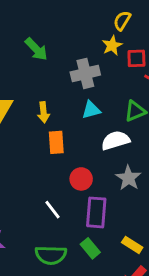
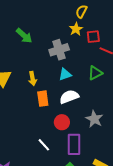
white semicircle: (116, 140) -> (69, 97), moved

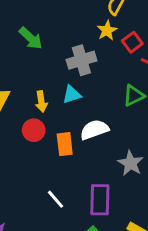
red square: (93, 37) -> (132, 42), turned -32
cyan triangle: (65, 74) -> (72, 95), moved
orange rectangle: (43, 99) -> (65, 144), moved
red circle: (62, 122) -> (34, 130), moved

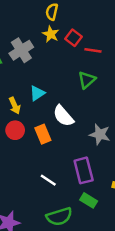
gray cross: (81, 60) -> (21, 50), moved
white semicircle: (94, 130) -> (63, 116), turned -95

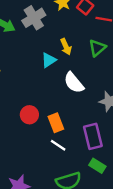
yellow arrow: (15, 106) -> (66, 47), moved
red circle: (15, 130) -> (29, 115), moved
orange rectangle: (43, 134) -> (56, 123), moved

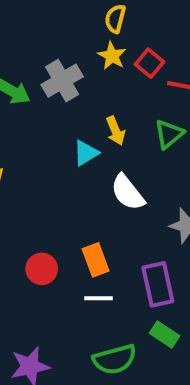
red circle: (29, 115) -> (42, 269), moved
white line: (58, 145) -> (99, 298), turned -35

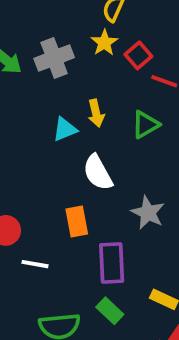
orange rectangle: (96, 260) -> (77, 222), moved
white line: (99, 298) -> (35, 264), moved

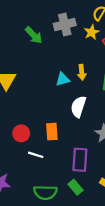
gray cross: (54, 58) -> (65, 24), moved
white semicircle: (98, 173) -> (78, 107), turned 40
orange rectangle: (77, 222) -> (52, 132), moved

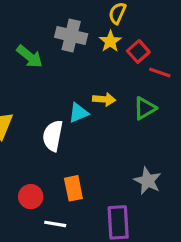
gray cross: (65, 24) -> (71, 36), turned 35
yellow arrow: (82, 72) -> (104, 99), turned -72
white semicircle: (78, 107) -> (53, 136), moved

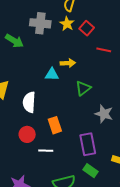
red line: (160, 72) -> (104, 50), moved
green triangle: (145, 108) -> (83, 88), moved
cyan triangle: (79, 113) -> (52, 74), turned 32
white semicircle: (53, 136) -> (29, 102), moved

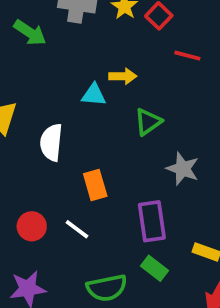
red circle: (27, 134) -> (32, 226), moved
white line: (46, 151) -> (77, 229), turned 32

